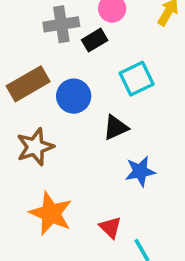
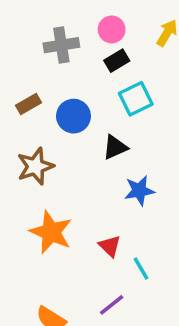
black rectangle: (95, 40) -> (117, 61), moved
brown rectangle: (28, 84) -> (28, 104), size x0.6

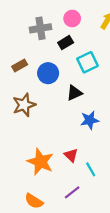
black rectangle: (117, 61) -> (66, 43), moved
orange star: (51, 232) -> (40, 162), moved

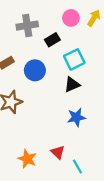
pink circle: (72, 19) -> (71, 18), moved
black triangle: (74, 93) -> (72, 85), moved
orange star: (40, 162) -> (27, 159), size x0.7

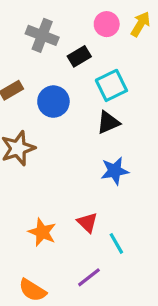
gray cross: (27, 26) -> (42, 35), turned 30

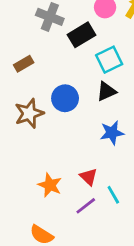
black rectangle: (79, 56) -> (82, 35), size x1.4
blue circle: (53, 102) -> (65, 98), moved
purple line: (89, 277) -> (86, 206), moved

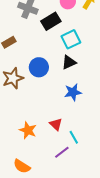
purple line: (86, 206) -> (62, 152), moved

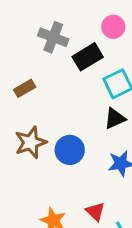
blue circle: (39, 67) -> (70, 150), moved

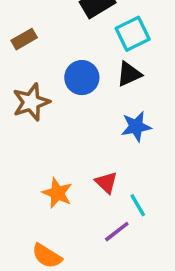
blue circle: (70, 150) -> (82, 78), moved

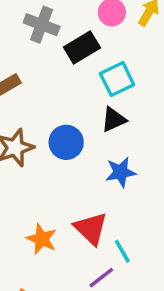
blue circle: (82, 78) -> (66, 142), moved
red triangle: (106, 183) -> (91, 228), size x1.5

